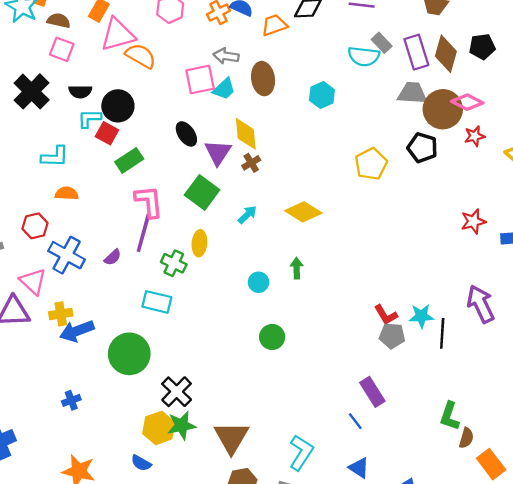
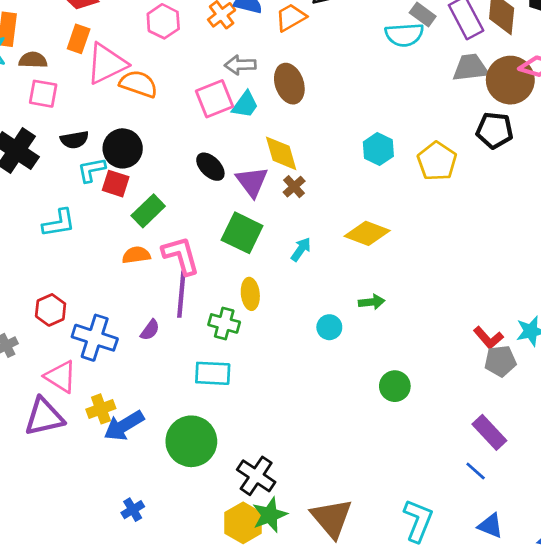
cyan hexagon: (322, 95) -> (378, 149), moved
orange semicircle: (67, 193) -> (136, 255), moved
green arrow: (297, 268) -> (372, 302), turned 96
green circle: (272, 337) -> (395, 386), moved

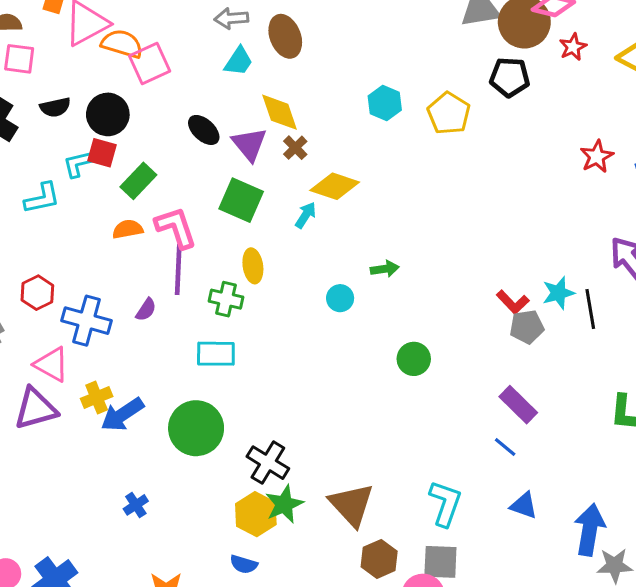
pink square: (215, 99) -> (150, 64), moved
cyan L-shape: (91, 170) -> (78, 164), moved
yellow diamond: (367, 233) -> (335, 186), moved

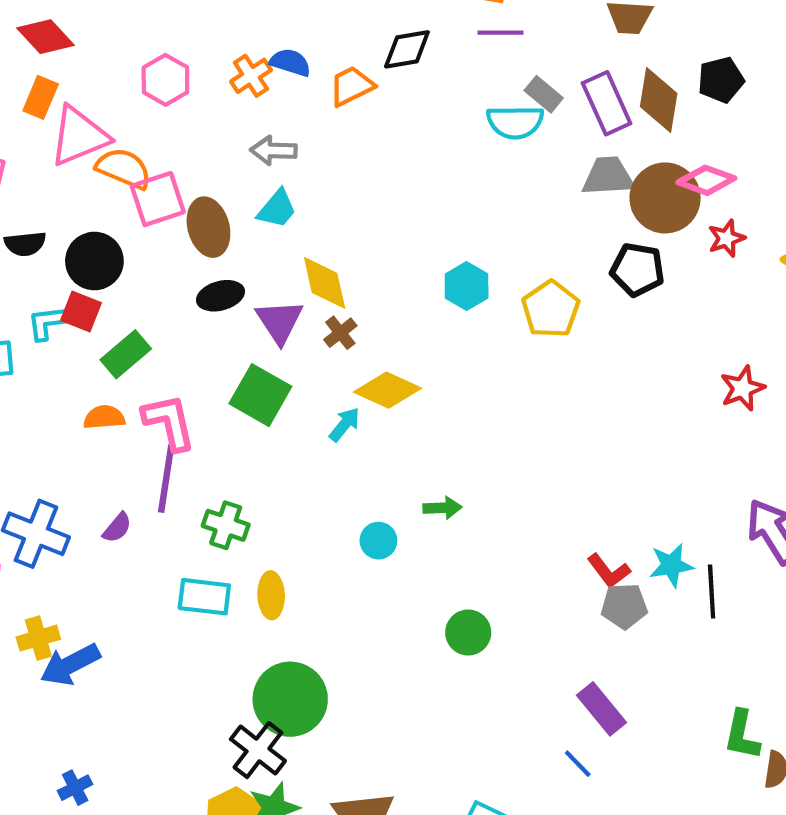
brown ellipse: (285, 36) -> (208, 227), moved
black ellipse: (204, 130) -> (220, 296), turned -64
yellow ellipse: (253, 266) -> (271, 595), moved
green circle: (196, 428) -> (290, 699), moved

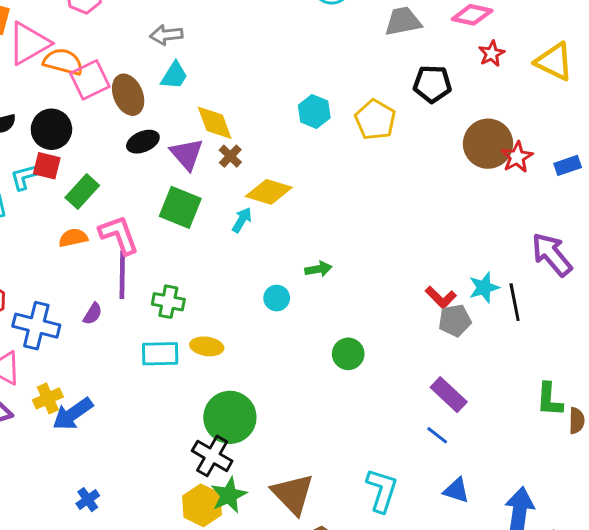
brown circle: (665, 198) -> (488, 144), moved
yellow ellipse: (271, 595) -> (207, 346), turned -72

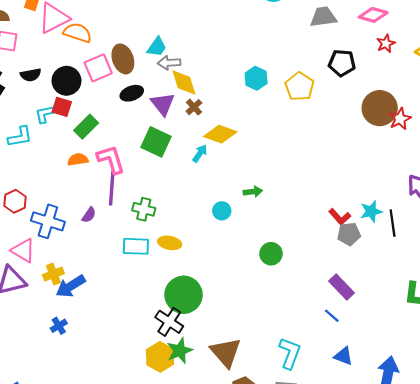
gray arrow: (166, 35) -> (169, 63), moved
pink square: (90, 80) -> (98, 68), moved
blue cross: (88, 500) -> (59, 326), moved

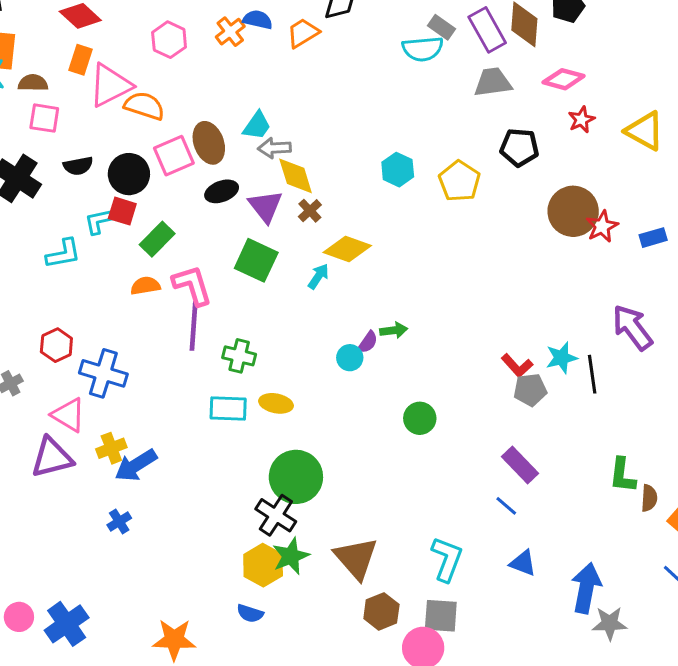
purple semicircle: (89, 215) -> (368, 342), moved

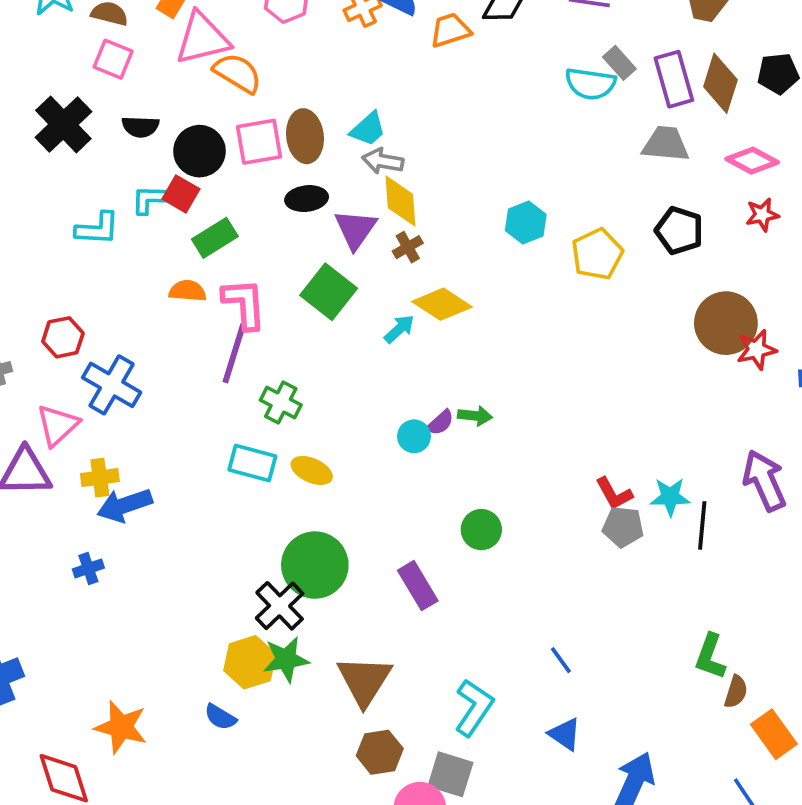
pink triangle: (68, 415) -> (57, 425), turned 33
purple rectangle: (520, 465) -> (418, 586), moved

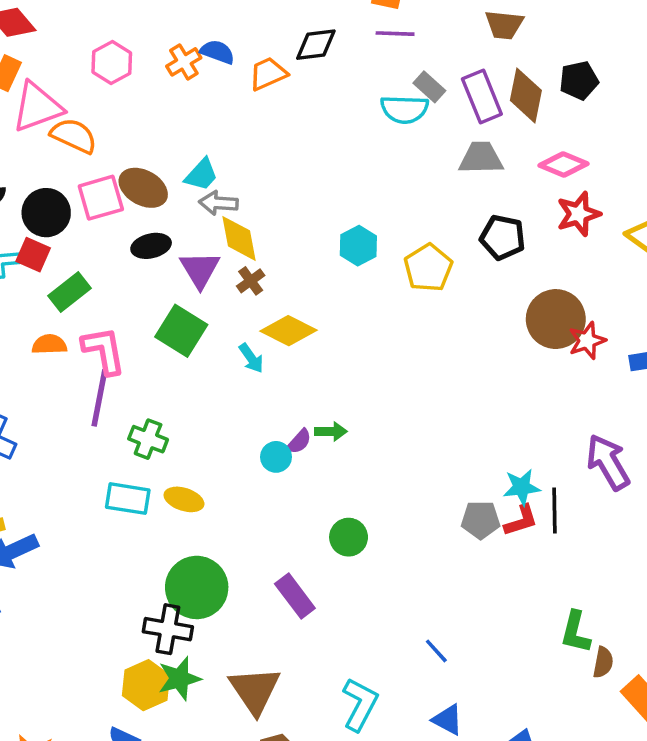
brown ellipse: (305, 136) -> (143, 188), turned -48
red star: (762, 215) -> (579, 214), size x1.4
cyan arrow: (399, 329) -> (251, 358), turned 104
red L-shape: (614, 494) -> (521, 521), moved, turned -72
black cross: (280, 606) -> (168, 629), turned -30

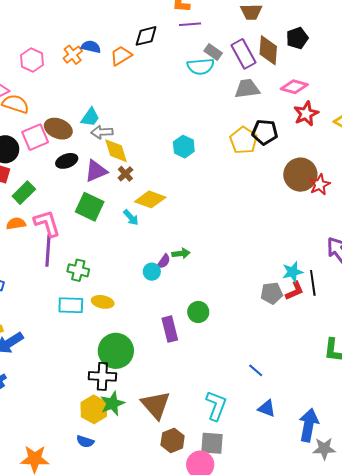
yellow pentagon: (428, 268) -> (244, 140), moved
purple triangle: (200, 269) -> (96, 171), turned 45
purple rectangle: (295, 596) -> (170, 329), moved, turned 30

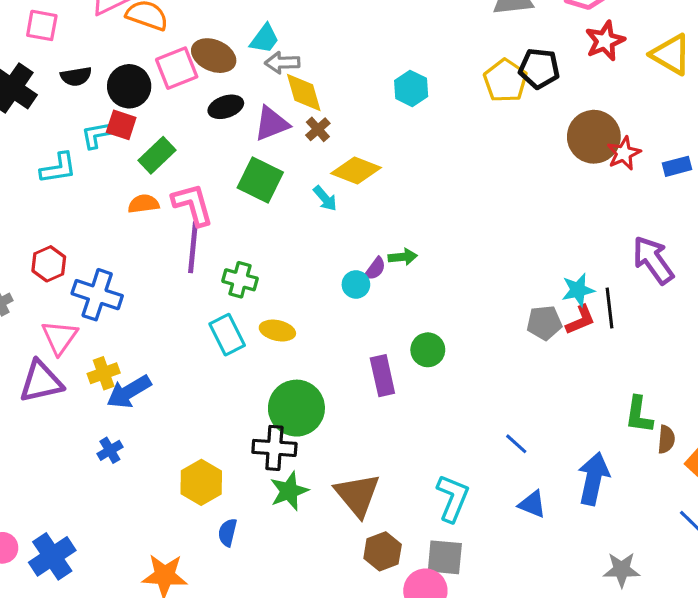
cyan rectangle: (71, 305) -> (227, 335), turned 60
yellow hexagon: (94, 409) -> (201, 482), moved
blue arrow: (309, 425) -> (593, 479), moved
blue semicircle: (85, 442) -> (228, 532), moved, turned 84

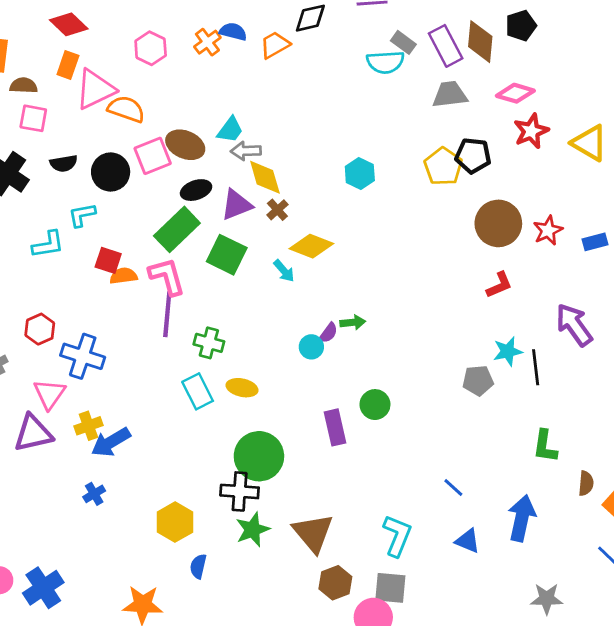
red square: (121, 125) -> (108, 260), moved
brown circle: (594, 137) -> (498, 223), moved
green rectangle: (157, 155) -> (177, 229), moved, size x1.4
red L-shape: (580, 320) -> (499, 285), moved
green L-shape: (639, 415) -> (545, 446), moved

